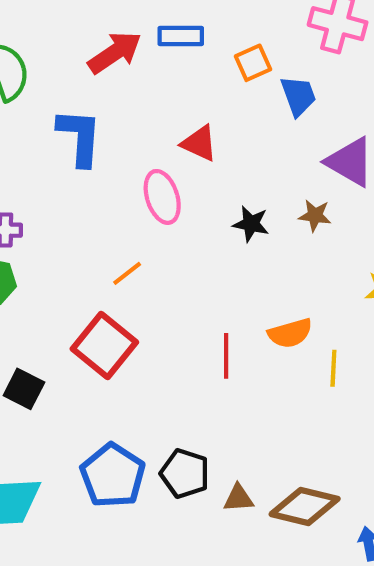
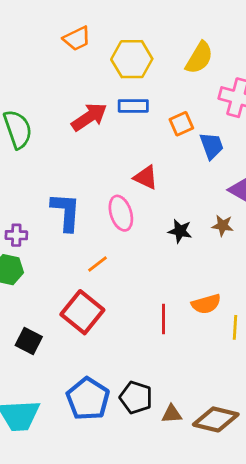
blue L-shape: (80, 137) -> (66, 212), moved

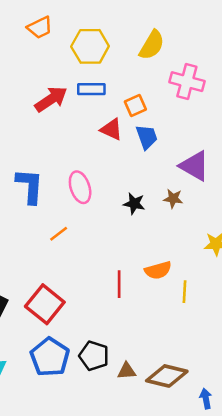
blue trapezoid: (212, 146) -> (147, 137), moved
red triangle: (146, 177) -> (111, 129), moved
red square: (82, 312) -> (45, 304), moved

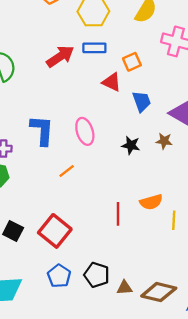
blue trapezoid: (147, 137) -> (142, 101), moved
blue pentagon: (50, 357) -> (59, 276), size x0.7

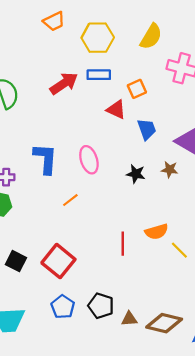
yellow line: (174, 220) -> (179, 250), turned -48

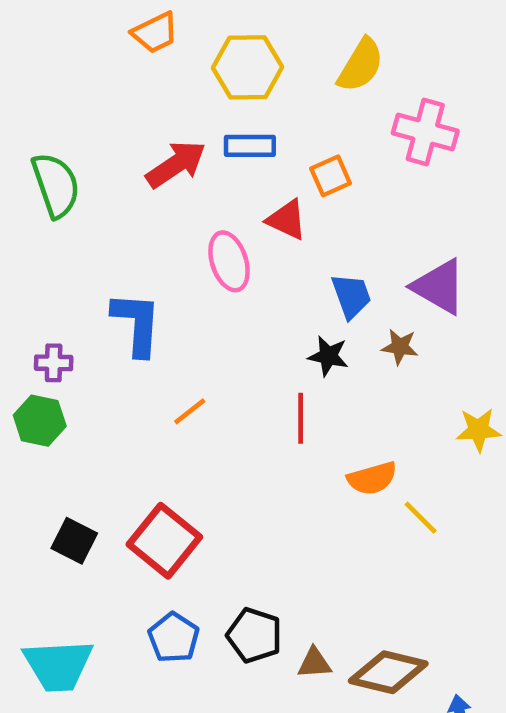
blue trapezoid: (147, 129) -> (351, 296), moved
pink ellipse: (89, 160) -> (229, 261), moved
red line: (123, 244) -> (301, 418), moved

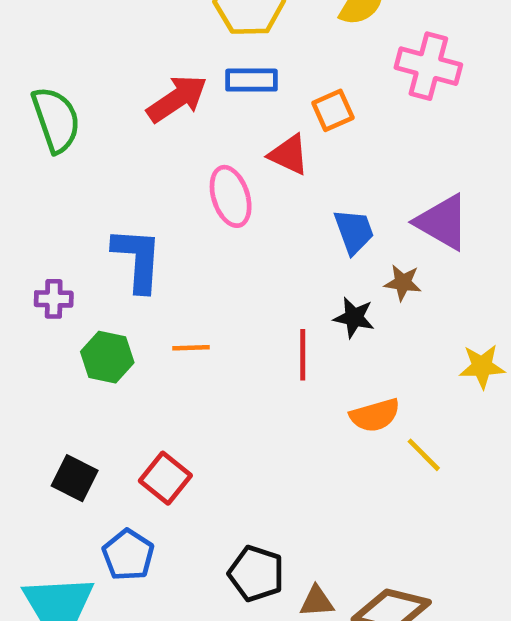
black star: (328, 356) -> (354, 318), moved
orange line: (190, 411) -> (191, 348), turned 36
green hexagon: (40, 421) -> (107, 357), moved
red square: (164, 541) -> (165, 478), size x0.7
blue pentagon: (174, 638) -> (128, 555), moved

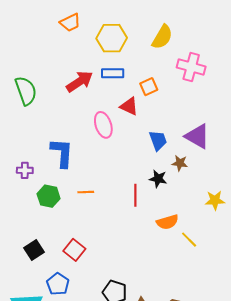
black square: (75, 478) -> (34, 250), turned 30

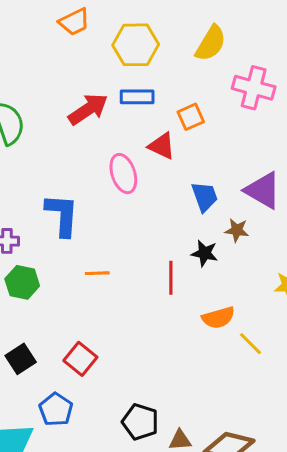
green hexagon: (49, 196) -> (22, 282), moved

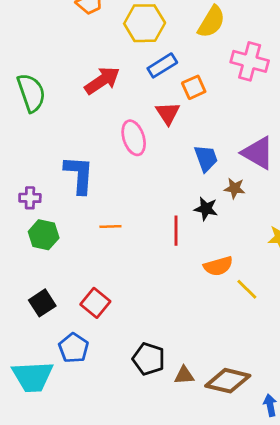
blue rectangle: (137, 97) -> (162, 65), moved, turned -32
red triangle: (162, 146) -> (168, 113), turned 32

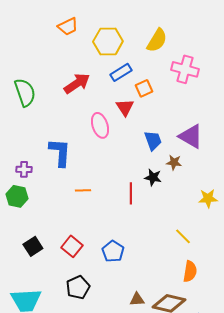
green hexagon: (44, 235) -> (17, 196), moved
orange semicircle: (218, 266) -> (190, 271), moved, turned -65
blue pentagon: (74, 348) -> (113, 251), moved
black pentagon: (149, 359) -> (78, 287), moved, turned 30

